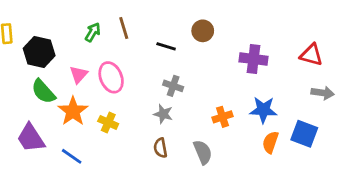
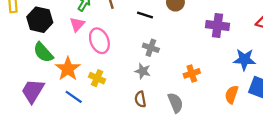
pink triangle: (79, 75) -> (77, 24), moved
blue star: (263, 110) -> (244, 59), moved
purple trapezoid: (31, 138) -> (33, 91), turned 64
blue line: (72, 156) -> (74, 97), moved

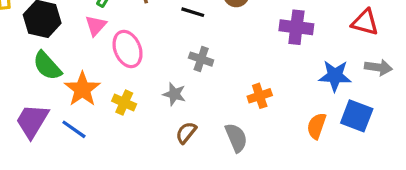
gray star: (143, 71) -> (174, 94), moved
blue line: (74, 97) -> (74, 129), moved
brown semicircle: (140, 99) -> (186, 133), turned 49

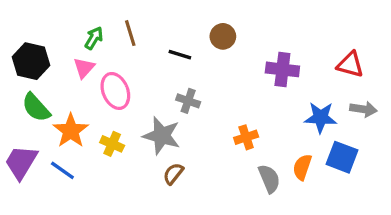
gray star: (174, 94) -> (162, 136), size x1.6
gray semicircle: (236, 138) -> (269, 179), moved

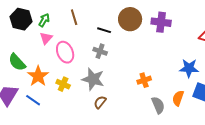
brown circle: (223, 36) -> (130, 19), size x1.5
green arrow: (94, 38) -> (44, 20), moved
black hexagon: (31, 61) -> (21, 19), moved
purple cross: (282, 69) -> (161, 22), moved
gray cross: (188, 101) -> (100, 51), moved

